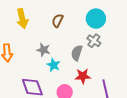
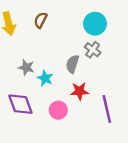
brown semicircle: (58, 21) -> (41, 20), moved
gray star: (43, 50) -> (26, 68), moved

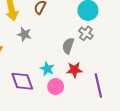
gray star: (26, 68) -> (24, 34), moved
cyan star: (45, 78) -> (47, 69), moved

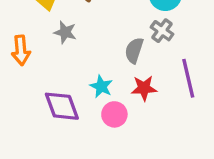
purple line: (98, 85) -> (188, 78), moved

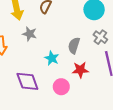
gray cross: (162, 31) -> (100, 37), moved
cyan star: (101, 86) -> (52, 58), moved

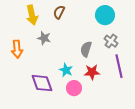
cyan star: (52, 58) -> (66, 70), moved

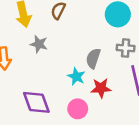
gray cross: (111, 41) -> (126, 48), turned -32
cyan star: (66, 70) -> (76, 76), moved

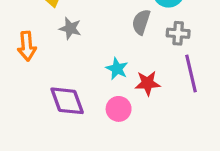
gray semicircle: (93, 58) -> (141, 22), moved

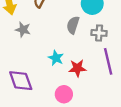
pink circle: (119, 109) -> (64, 94), moved

